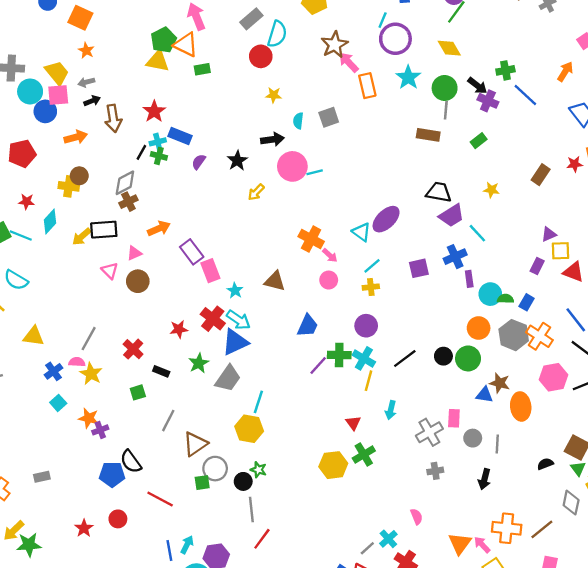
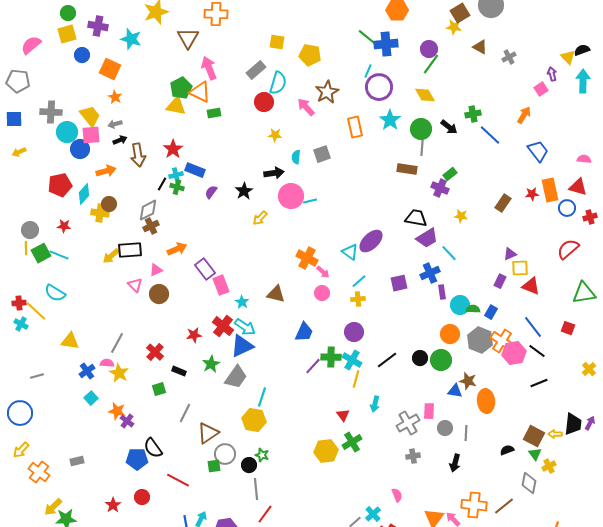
pink arrow: (349, 62) -> (306, 107), moved
purple cross: (488, 101) -> (440, 188), moved
cyan diamond: (50, 221) -> (84, 194), moved
pink hexagon: (554, 377) -> (514, 353), moved
purple cross: (100, 430) -> (127, 421), turned -32

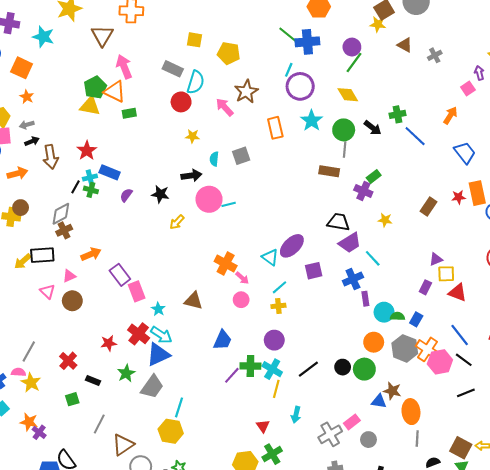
gray rectangle: (256, 70) -> (173, 69), turned 66
black star: (244, 191) -> (160, 194), turned -30
purple square: (399, 283) -> (314, 271), moved
pink rectangle: (429, 411) -> (352, 422), turned 49
gray line: (466, 433) -> (417, 438), moved

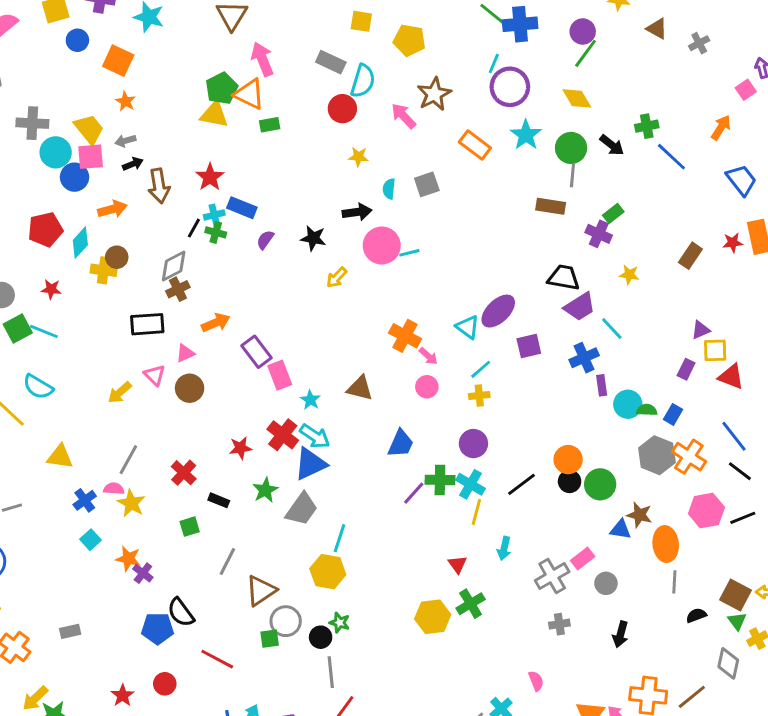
orange rectangle: (275, 128) -> (475, 145), turned -40
yellow arrow: (23, 261) -> (120, 393), moved
orange circle: (374, 342) -> (568, 460), moved
pink hexagon: (440, 362) -> (706, 511), moved

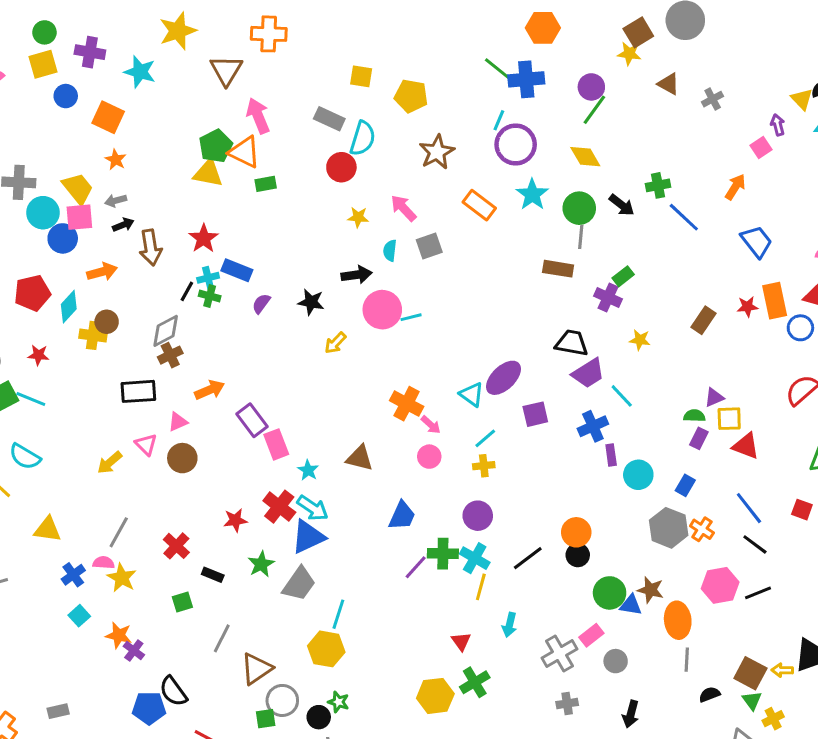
pink arrow: (404, 116) -> (404, 208), moved
green semicircle: (647, 410) -> (694, 416), moved
orange cross: (689, 457) -> (702, 529), size x0.7
green circle: (600, 484) -> (610, 593), moved

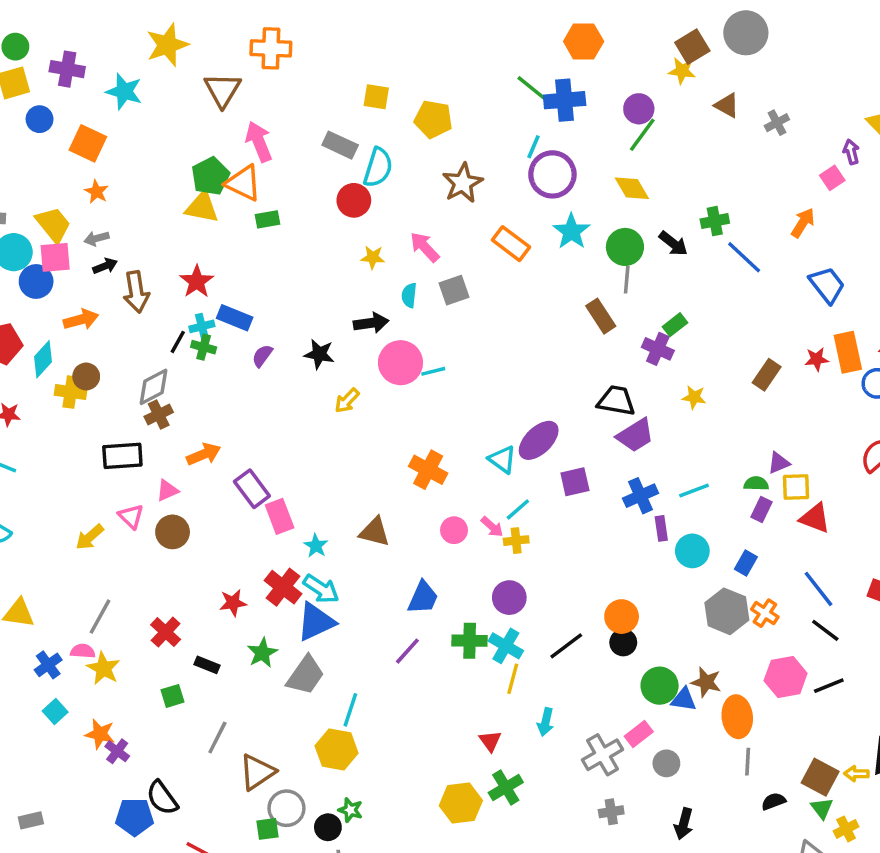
brown rectangle: (558, 269) -> (601, 316), turned 48
cyan line: (622, 396) -> (694, 490), moved, turned -68
pink arrow: (431, 425) -> (492, 527), moved
purple line: (416, 567) -> (407, 651), moved

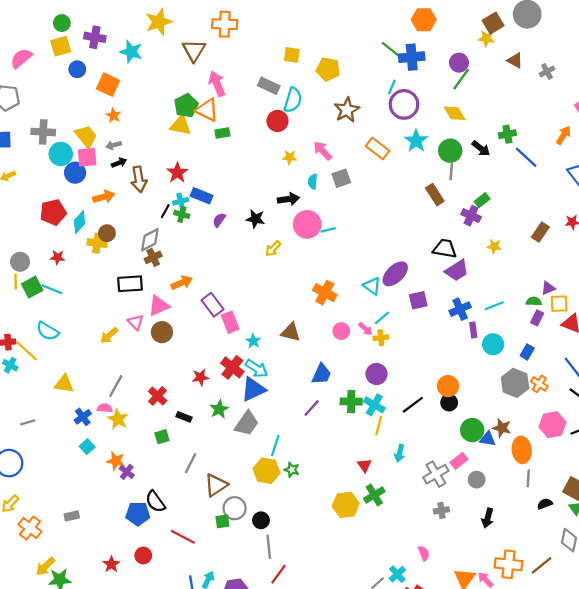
pink triangle: (167, 490) -> (159, 306), size x1.5
green star: (350, 810) -> (292, 470), moved

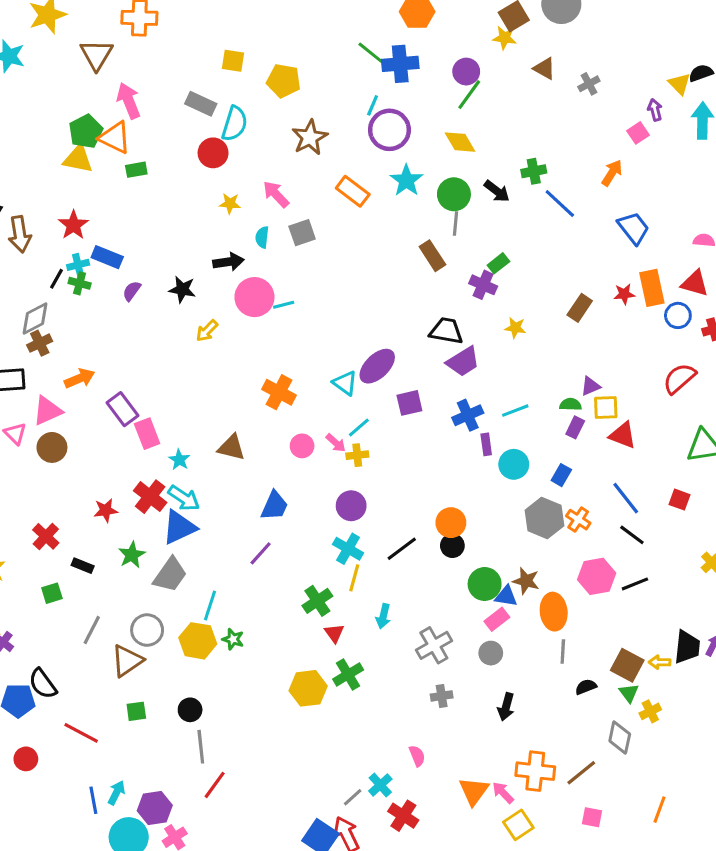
green cross: (351, 401) -> (317, 601), moved, turned -35
pink rectangle: (459, 461) -> (497, 619), moved
gray circle: (235, 508) -> (147, 630), moved

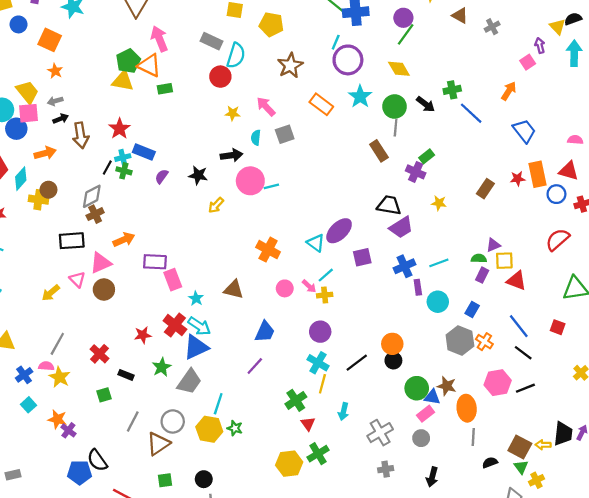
purple rectangle: (123, 409) -> (155, 262), turned -50

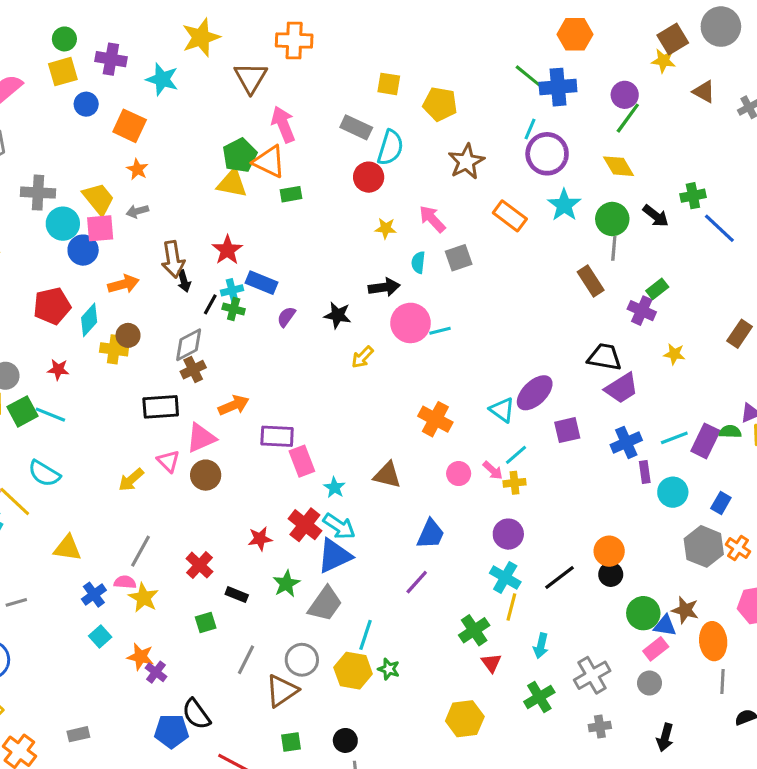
black arrow: (61, 119) -> (184, 281), moved, turned 96
purple rectangle: (482, 275) -> (705, 441), moved, size x1.5
green cross: (318, 454) -> (539, 697), moved

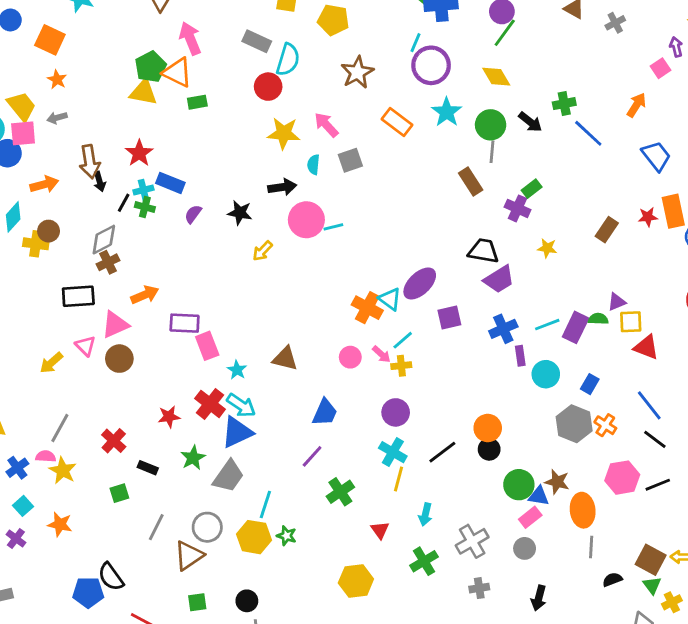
yellow star: (386, 228) -> (284, 133), size x1.6
orange cross: (435, 419) -> (367, 308), moved
green cross: (474, 630) -> (340, 492), moved
purple cross: (156, 672) -> (16, 539), moved

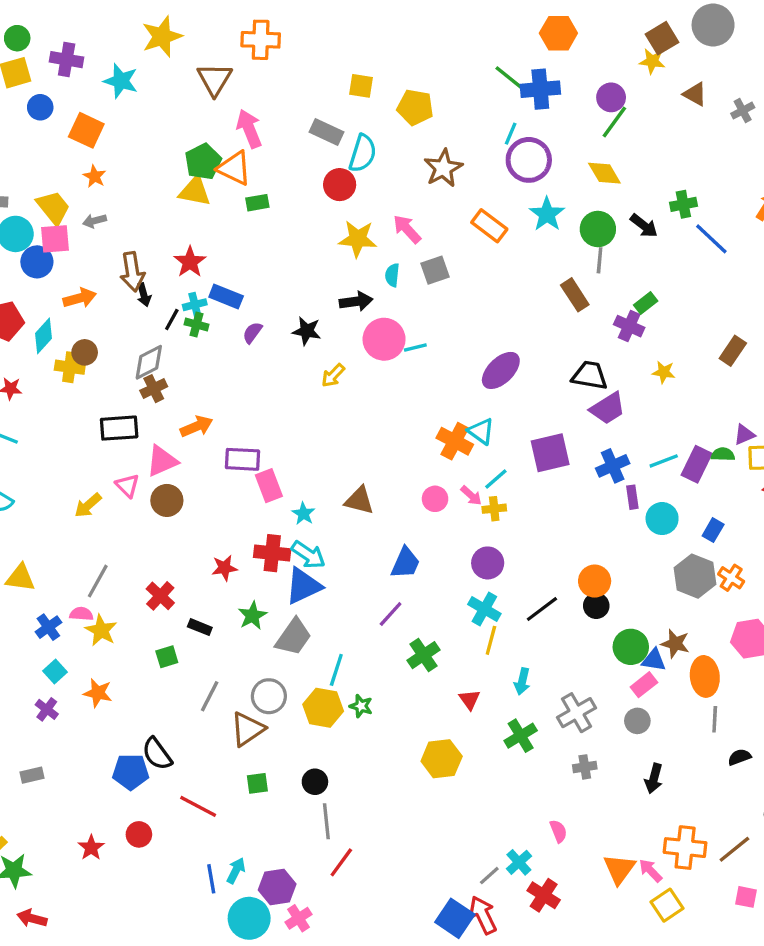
purple ellipse: (420, 283) -> (501, 370), moved
purple square: (449, 317) -> (550, 453), size x1.4
red cross: (210, 404) -> (272, 553), turned -32

